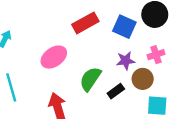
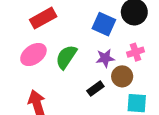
red rectangle: (85, 23) -> (43, 18), moved
green semicircle: (90, 79) -> (66, 57), moved

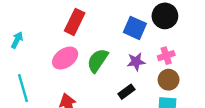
red rectangle: (43, 18) -> (75, 22), turned -35
brown circle: (122, 76) -> (169, 80), moved

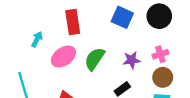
red rectangle: (75, 22) -> (73, 22), turned -35
blue square: (135, 28) -> (122, 17), moved
cyan arrow: (17, 40) -> (37, 39), moved

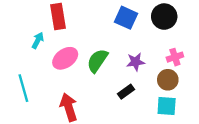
red rectangle: (73, 22) -> (58, 17), moved
pink cross: (160, 54) -> (175, 57), moved

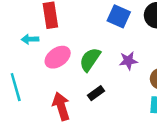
cyan arrow: (38, 40) -> (30, 39), turned -119
black rectangle: (126, 92) -> (96, 93), moved

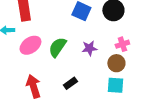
black rectangle: (96, 93) -> (70, 83), moved

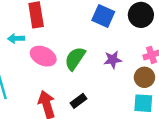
pink ellipse: (30, 45) -> (43, 56), turned 60
black rectangle: (70, 83) -> (78, 101), moved

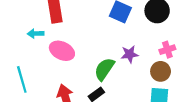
green semicircle: (75, 58) -> (104, 69), moved

